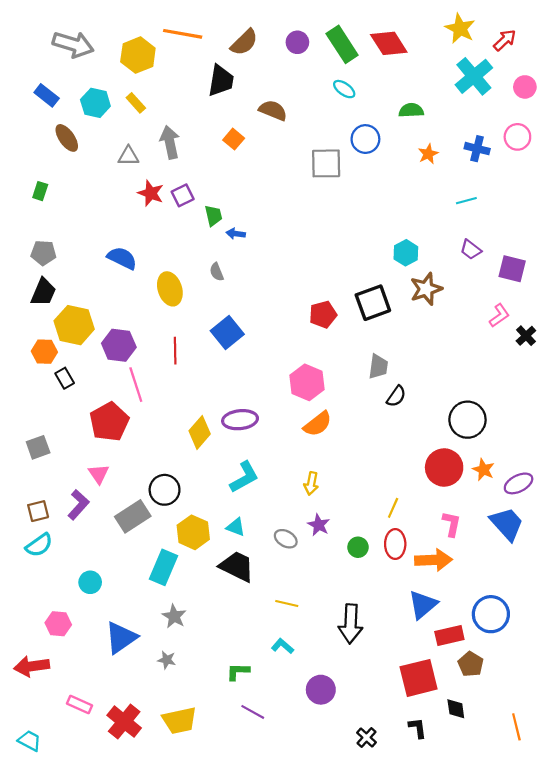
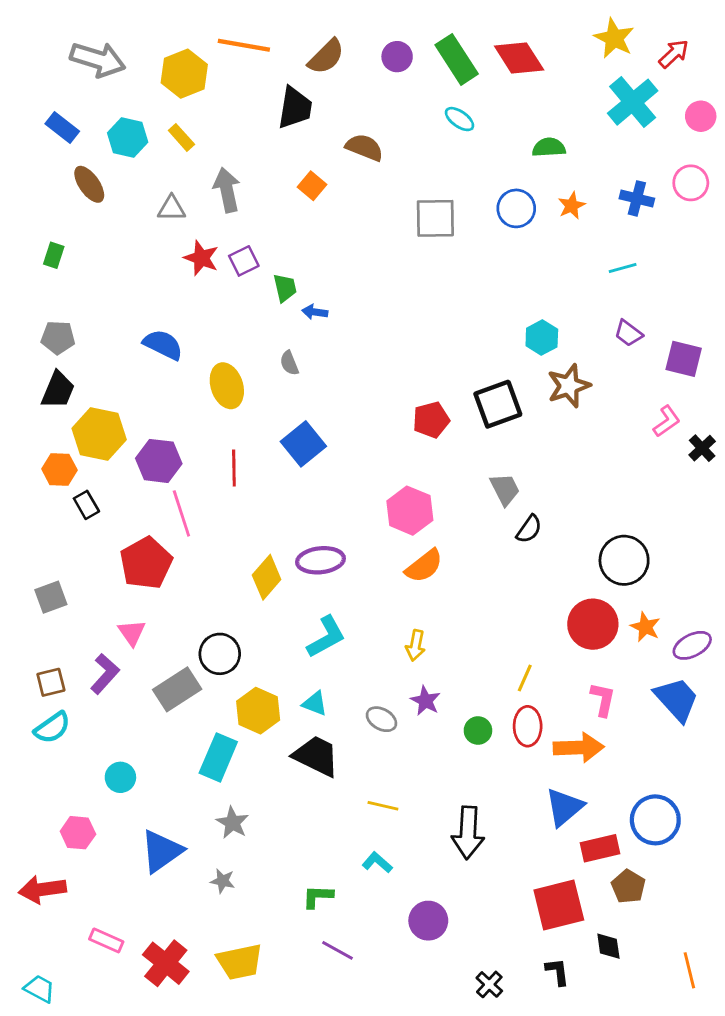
blue circle: (365, 139) -> (516, 208), moved
gray trapezoid: (378, 367) -> (505, 489), turned -35

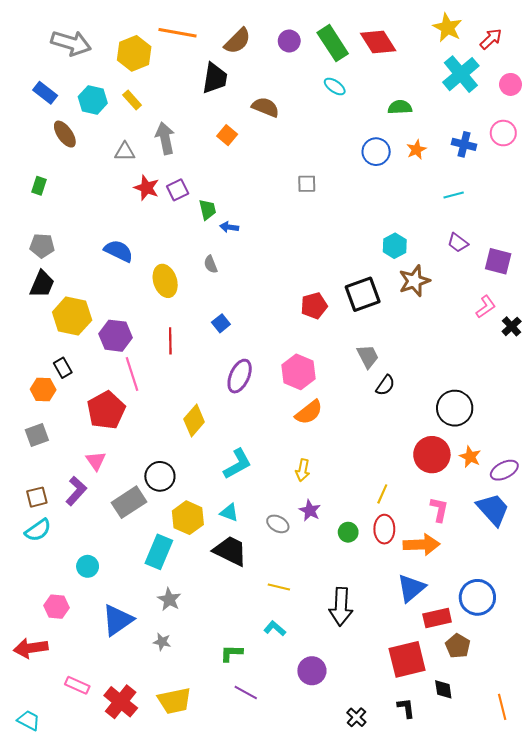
gray square: (435, 218) -> (307, 184), moved, size x0.6
blue square: (303, 444) -> (221, 323), size x0.6
orange hexagon: (59, 469) -> (43, 389), moved
purple ellipse: (320, 560) -> (240, 376), moved, turned -60

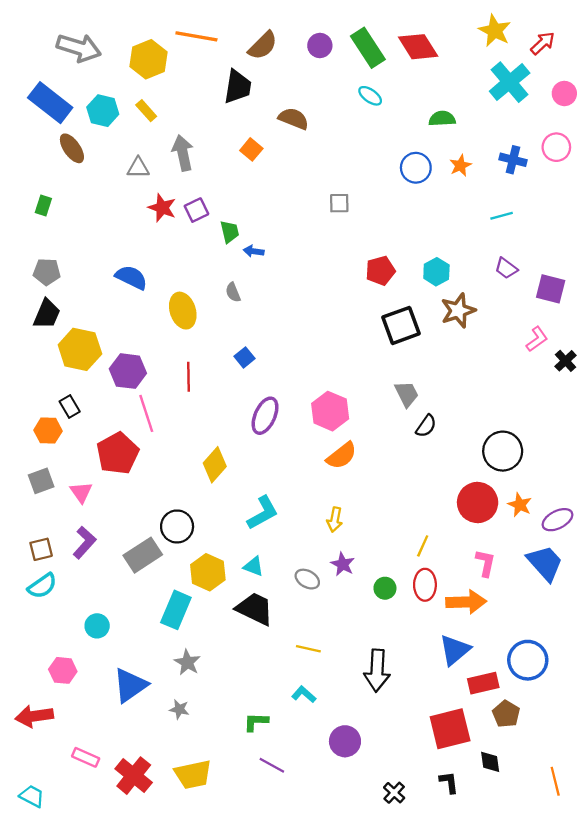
blue rectangle: (45, 93) -> (50, 103), size x1.6
red pentagon: (314, 306) -> (380, 271), moved
pink triangle: (96, 461) -> (81, 492), moved

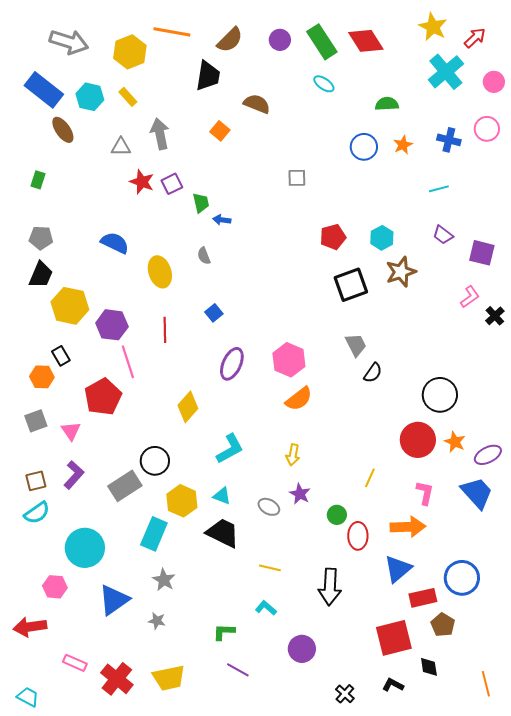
red ellipse: (425, 585) -> (358, 536), moved
cyan circle: (97, 626) -> (85, 548), size x1.8
black L-shape: (449, 782) -> (393, 685), turned -55

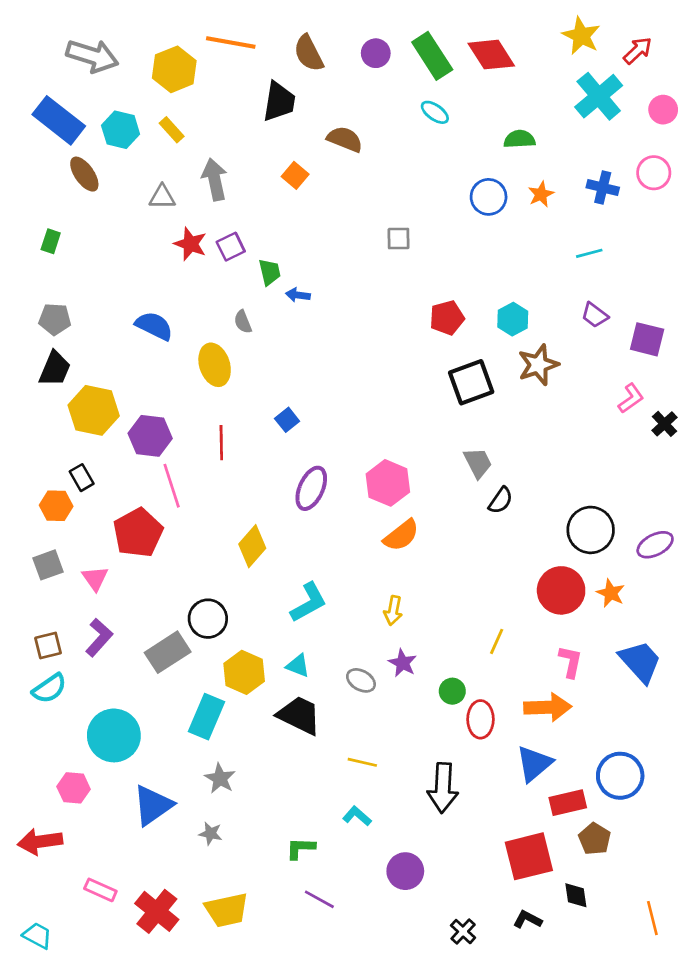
brown semicircle: (230, 40) -> (309, 53), turned 108
gray semicircle: (204, 256) -> (243, 322), moved
purple ellipse: (488, 455) -> (655, 545), moved

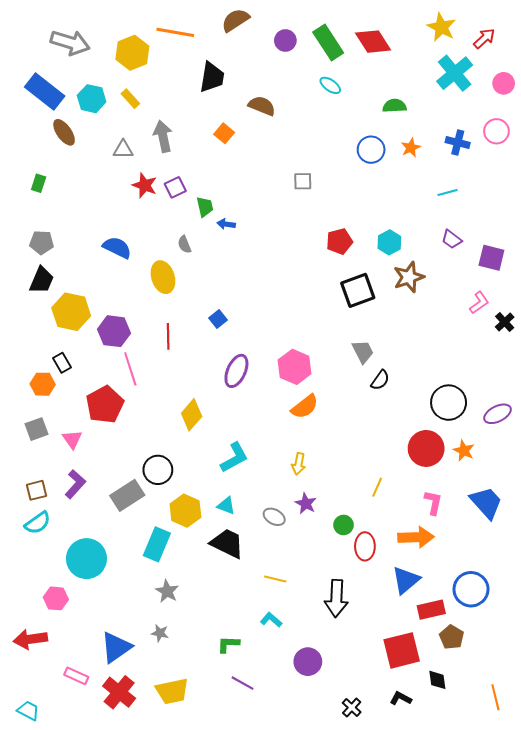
brown semicircle: (309, 53) -> (235, 20), moved, turned 84
blue triangle: (153, 805) -> (116, 647), moved

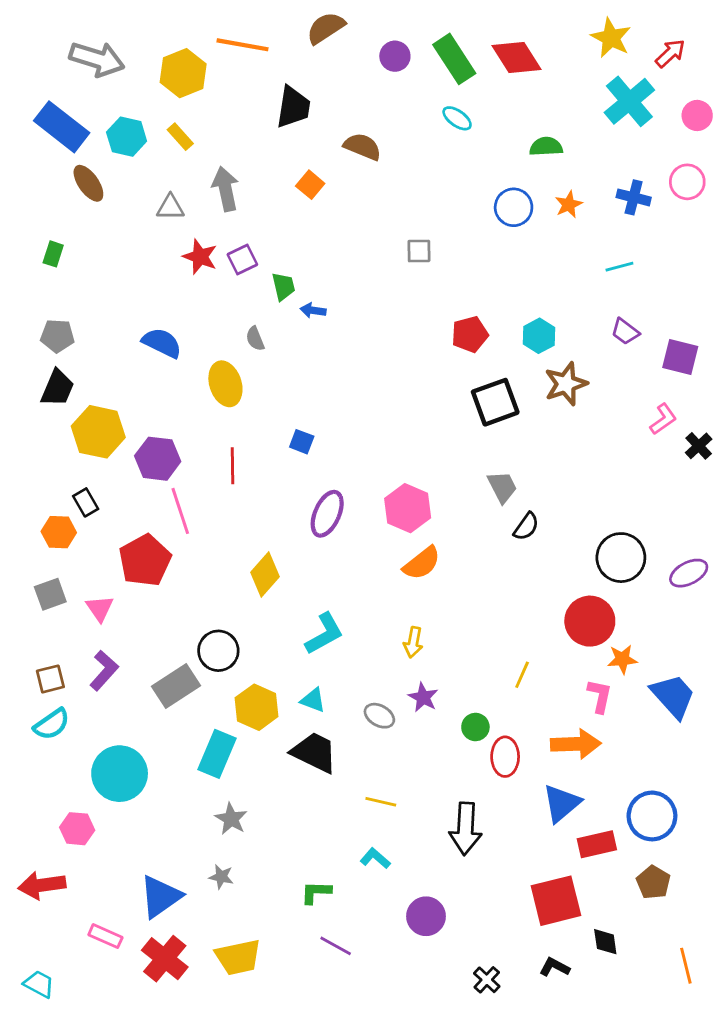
blue square: (218, 319) -> (302, 442), turned -30
orange star: (464, 451) -> (622, 659), moved, turned -30
brown pentagon: (452, 637) -> (653, 882), moved

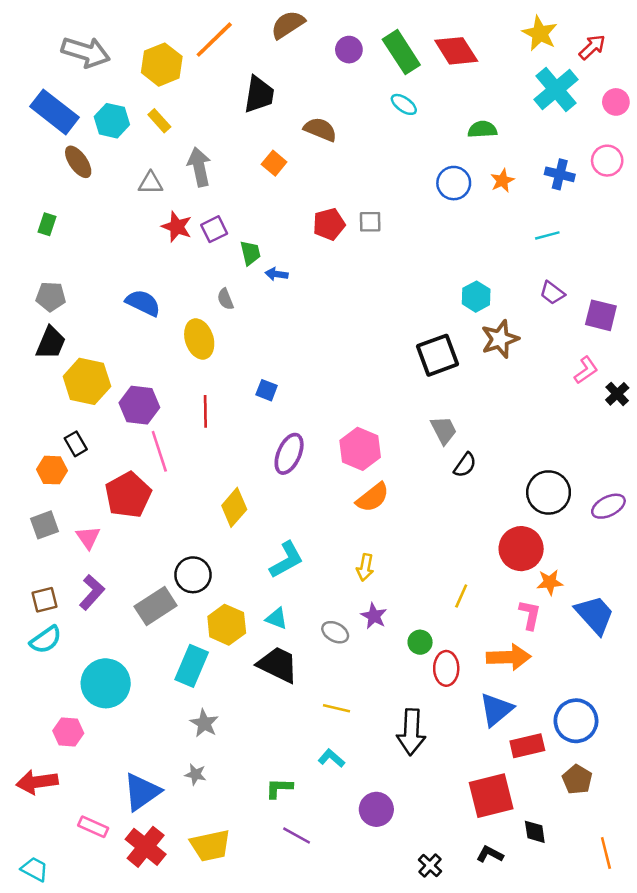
orange line: (242, 45) -> (214, 40), turned -54
red pentagon: (470, 334) -> (329, 224), moved

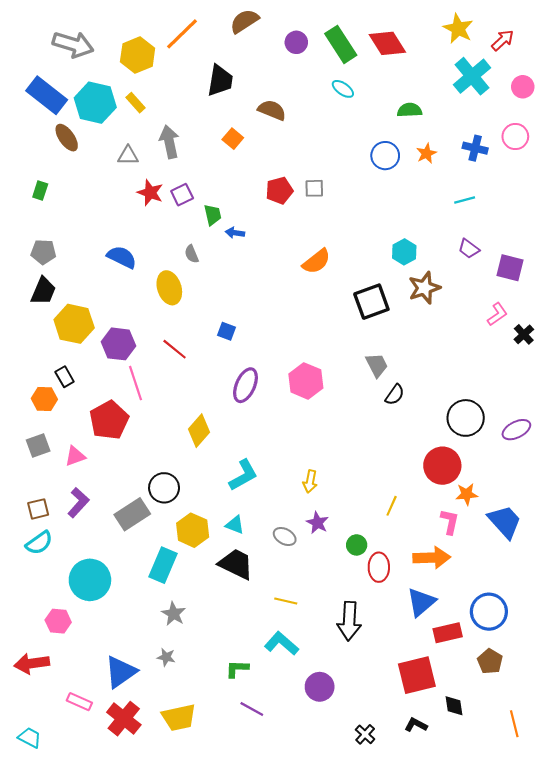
cyan hexagon: (112, 121) -> (95, 103), size x1.4
red line: (205, 411) -> (175, 349), turned -50
orange semicircle: (373, 497) -> (316, 261), moved
pink triangle: (88, 537) -> (75, 456), turned 45
cyan L-shape: (331, 758) -> (281, 643), size x1.5

